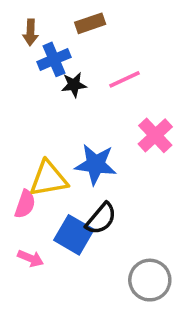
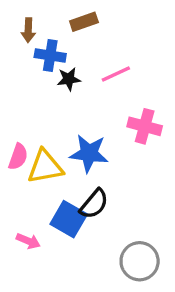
blue cross: (54, 59) -> (50, 55), turned 32
pink cross: (155, 135) -> (145, 126), turned -32
pink semicircle: (25, 204) -> (18, 157), moved

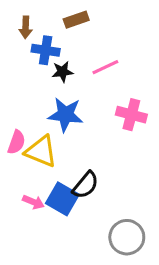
blue star: (89, 153) -> (66, 115), moved
yellow triangle: (45, 167) -> (41, 151), turned 32
pink arrow: (28, 241) -> (33, 202), moved

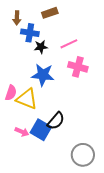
pink cross: (131, 115) -> (78, 67), moved

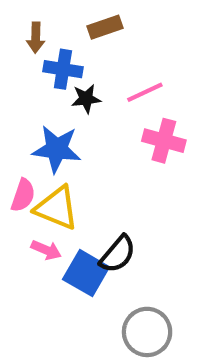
blue star: (43, 75) -> (57, 149), moved
pink arrow: (22, 132) -> (46, 250), moved
gray circle: (83, 155) -> (147, 332), moved

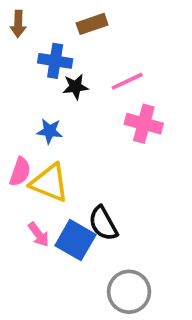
brown arrow: (36, 38) -> (18, 24), moved
blue star: (57, 149) -> (50, 131), size x0.6
pink arrow: (46, 250) -> (39, 234), moved, turned 30
black semicircle: (118, 254) -> (103, 223), turned 111

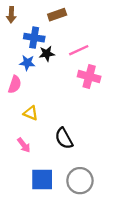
blue star: (50, 131) -> (27, 63), moved
pink semicircle: (20, 172) -> (15, 84), moved
yellow triangle: (50, 183) -> (31, 113), size x0.6
blue square: (75, 240) -> (42, 179), moved, turned -30

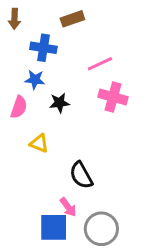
black star: (47, 54) -> (59, 103), moved
pink arrow: (24, 145) -> (68, 207), moved

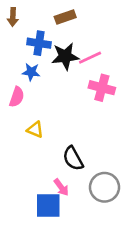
black star: (59, 103) -> (65, 56), moved, size x1.5
gray circle: (101, 229) -> (104, 187), moved

